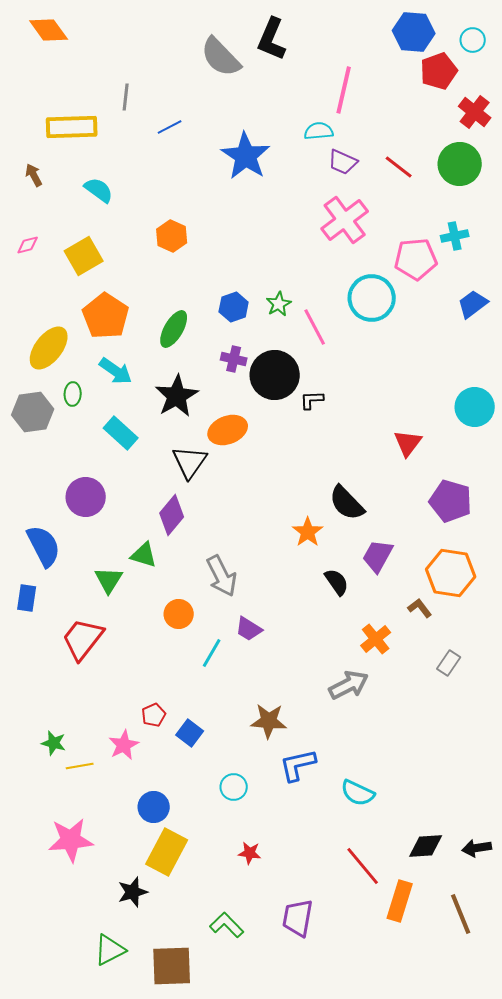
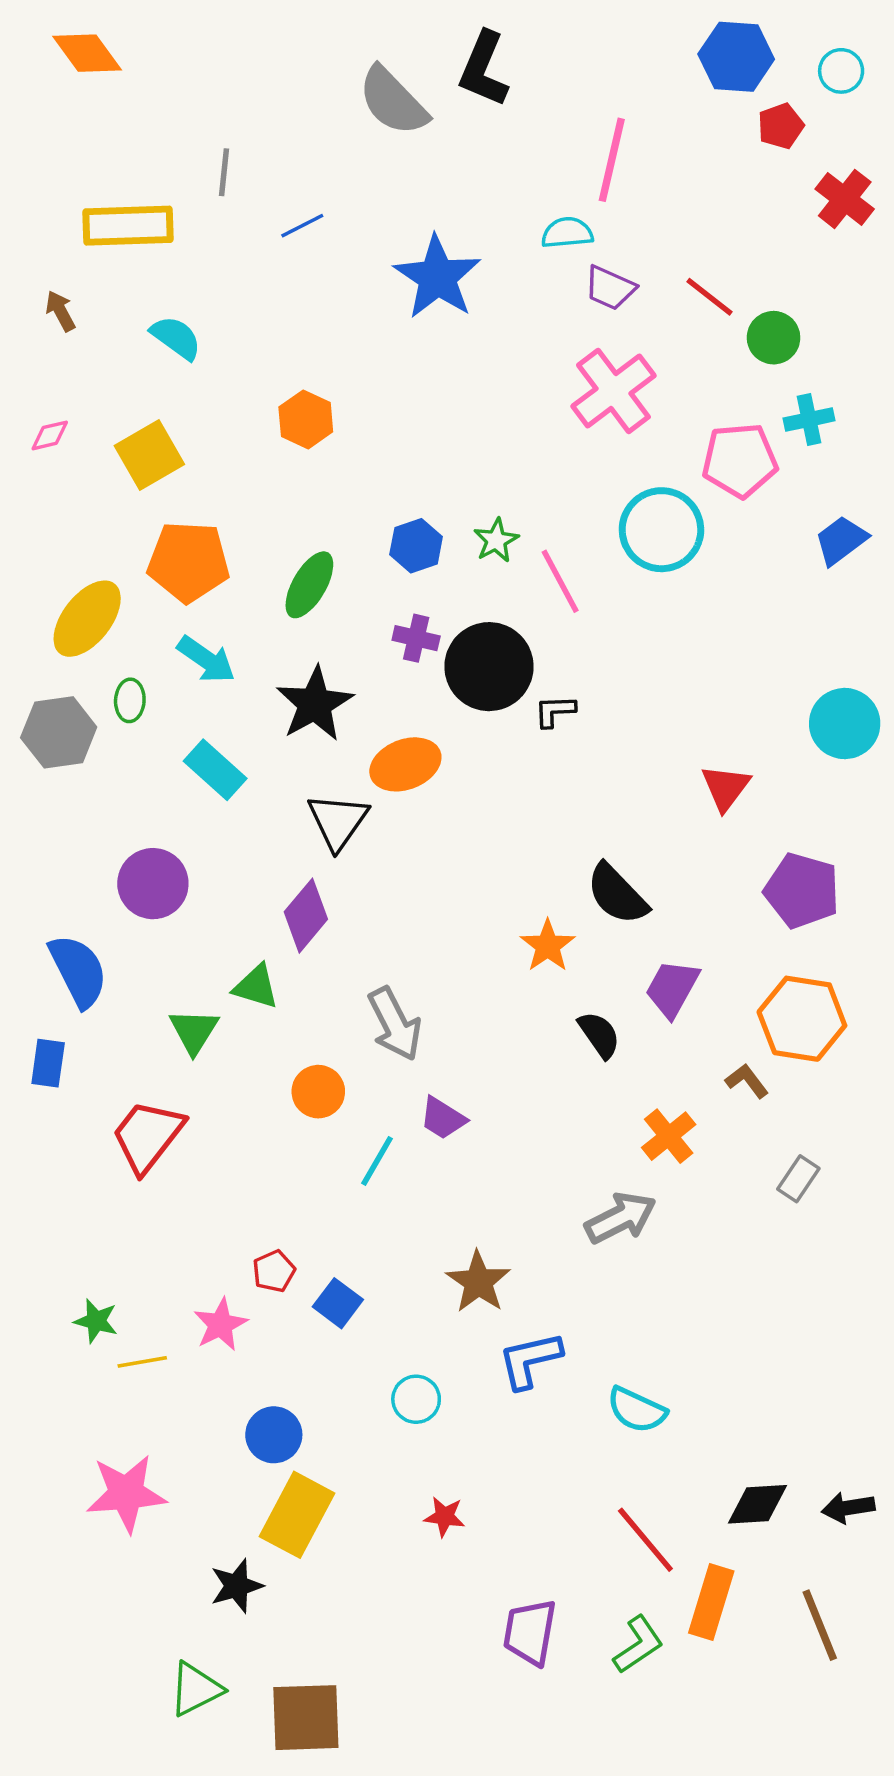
red pentagon: (439, 71) -> (781, 126), size x0.7
green circle: (460, 164) -> (774, 338), moved, size x0.7
orange pentagon: (106, 316) -> (188, 562), turned -30
brown star: (269, 721) -> (478, 1282), turned 30
green L-shape: (227, 925) -> (638, 1645), moved, turned 100

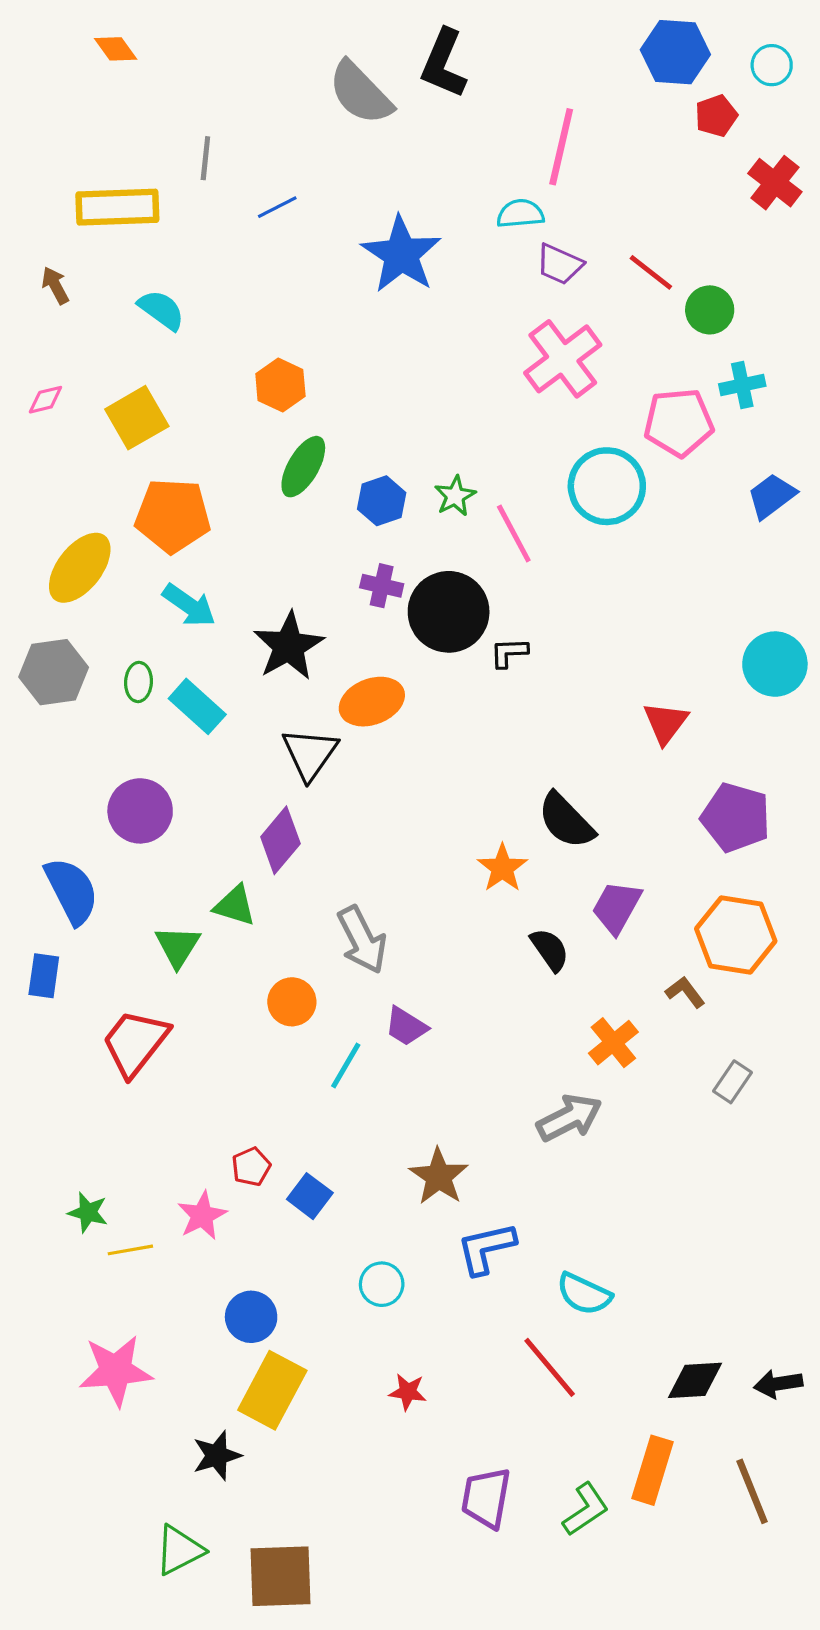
orange diamond: (87, 53) -> (116, 49), moved, size x0.7
green ellipse: (309, 585) -> (303, 467), moved
green ellipse: (130, 700) -> (138, 682), moved
red line: (645, 1540) -> (550, 1367), moved

